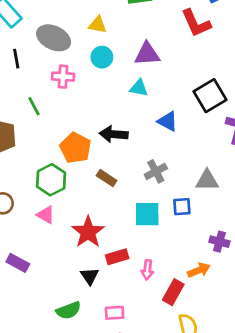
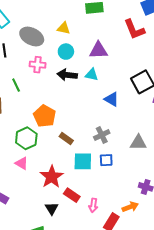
black arrow: (114, 134) -> (67, 75), moved
blue square: (182, 207) -> (106, 160), moved
cyan square: (147, 214) -> (83, 161), moved
red rectangle: (117, 257) -> (72, 195), turned 49

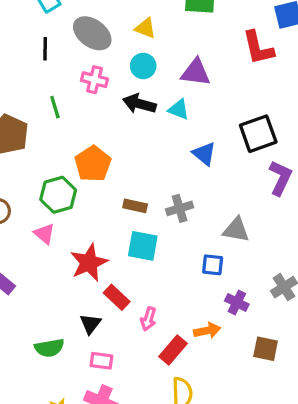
brown rectangle: (66, 138) -> (135, 206), moved, turned -32
blue square: (106, 160) -> (213, 265), moved
black triangle: (52, 208) -> (90, 324), moved

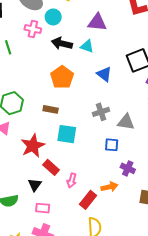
cyan circle: (143, 66) -> (53, 17), moved
orange pentagon: (93, 164) -> (62, 77), moved
brown rectangle: (135, 206) -> (51, 109), moved
gray cross: (180, 208) -> (101, 112), moved

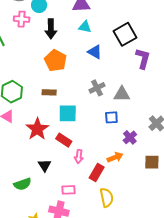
black arrow: (62, 43) -> (51, 29), turned -96
cyan triangle: (87, 46) -> (85, 27), moved
red rectangle: (51, 167) -> (64, 140), moved
purple cross: (128, 168) -> (130, 137), turned 32
pink rectangle: (43, 208) -> (68, 190), moved

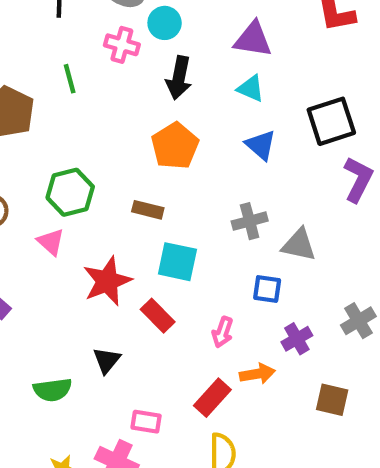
pink arrow: (79, 156) -> (223, 332), moved

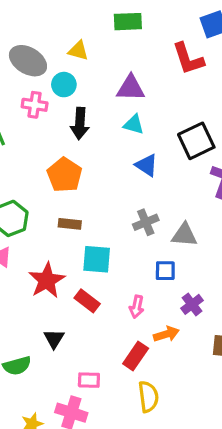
orange pentagon: (175, 146) -> (65, 175), moved

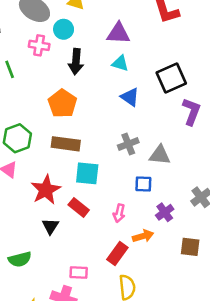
brown rectangle: (70, 224) -> (66, 144), size x1.5
black triangle: (54, 339) -> (50, 226), moved

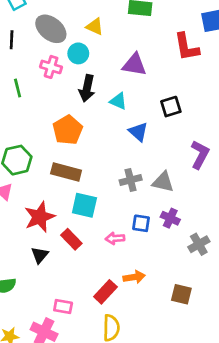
cyan triangle: (120, 63) -> (118, 101), moved
black square: (171, 78) -> (171, 107), moved, size x0.7
gray triangle: (160, 155) -> (163, 182), moved
purple cross: (165, 212) -> (170, 218), moved, turned -36
pink arrow: (119, 213) -> (115, 238), moved, turned 66

